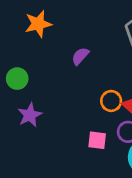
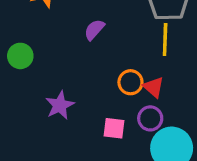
purple star: (30, 115) -> (60, 105), moved

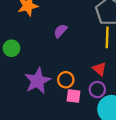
orange circle: (130, 82) -> (66, 80), moved
purple star: (60, 105) -> (38, 81), size x1.4

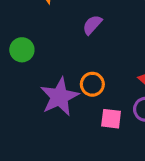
orange circle: (66, 80) -> (92, 84), moved

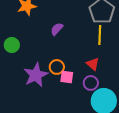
pink square: (111, 119) -> (67, 77), moved

